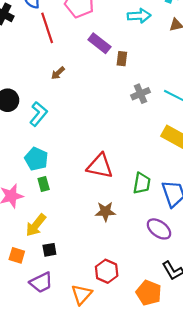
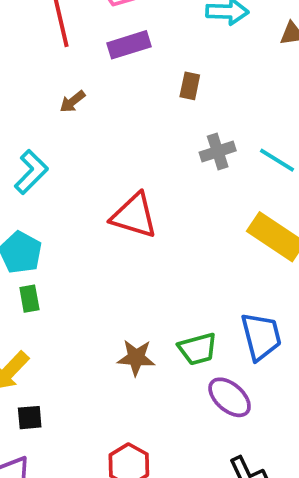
purple rectangle: (99, 43) -> (129, 45), moved, turned -60
red triangle: (100, 166) -> (134, 216), moved
green trapezoid: (142, 183) -> (198, 349), moved, turned 60

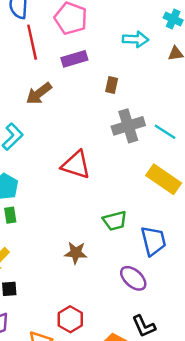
brown arrow: (72, 102) -> (39, 94), size x1.6
gray cross: (218, 152) -> (128, 126), size x1.5
green trapezoid: (198, 349) -> (115, 221), moved

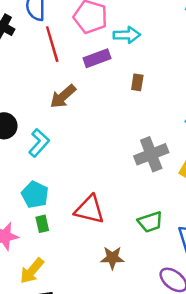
cyan arrow: (136, 39) -> (127, 35), moved
gray cross: (128, 126) -> (151, 154), moved
red triangle: (76, 165) -> (90, 210), moved

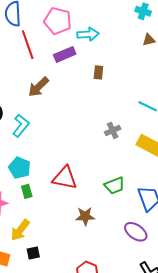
gray cross: (151, 154) -> (113, 130), size x0.6

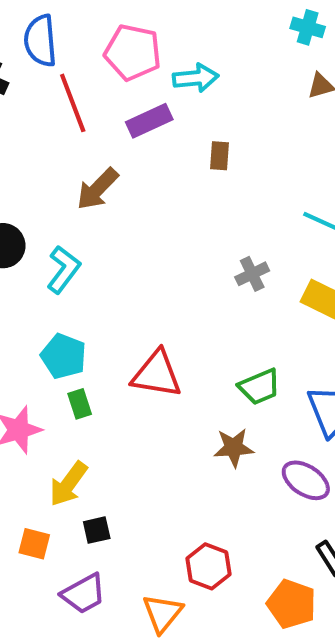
brown star: (85, 216) -> (234, 448), moved

